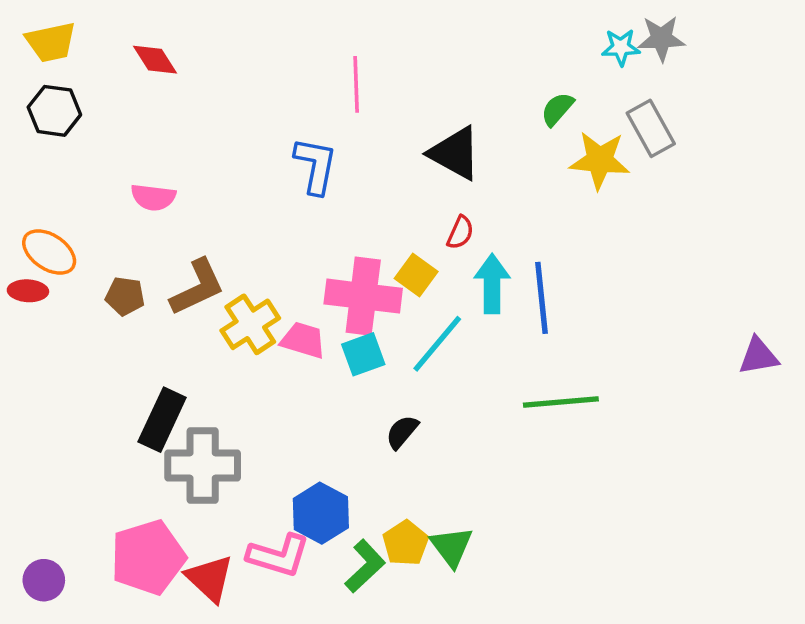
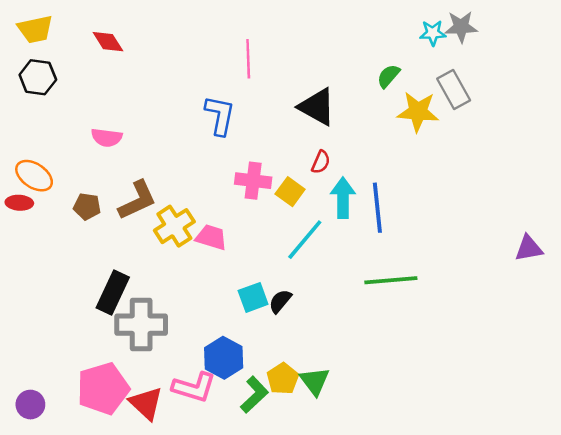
pink cross: (363, 296) -> (253, 181), moved, size x0.7
cyan square: (363, 354) -> (253, 297), moved

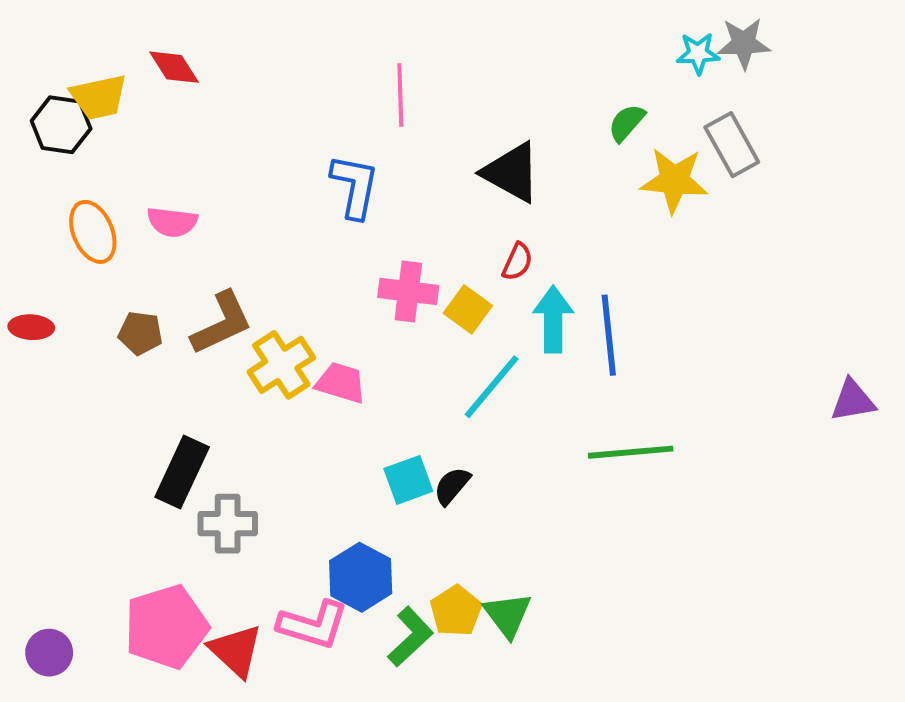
yellow trapezoid: (35, 29) -> (99, 97), moved
orange ellipse: (34, 176) -> (93, 232), moved, turned 33
gray cross: (141, 325) -> (228, 524), size x0.7

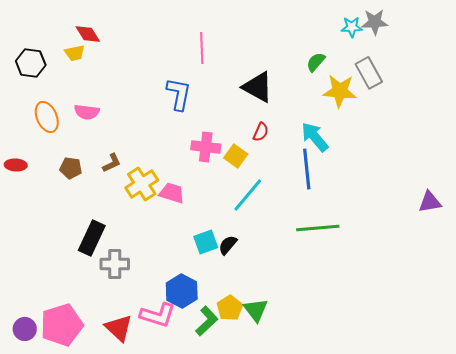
yellow trapezoid: (99, 97) -> (75, 53), moved, size x0.7
cyan arrow: (553, 319) -> (315, 137), moved, turned -40
brown L-shape: (222, 323) -> (112, 163), size x0.6
pink pentagon: (166, 627) -> (62, 325), moved

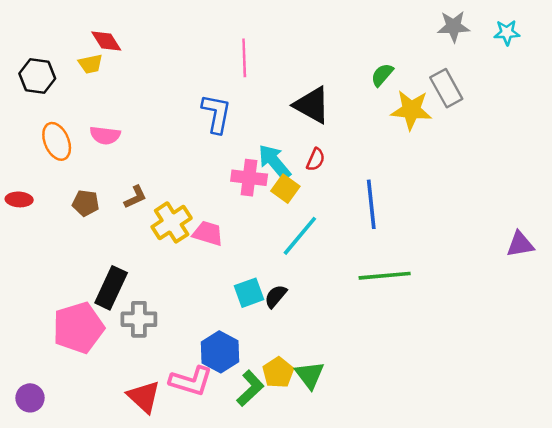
cyan star: (352, 27) -> (507, 32), moved
cyan arrow: (315, 137) -> (274, 162), moved
pink pentagon: (62, 325) -> (78, 328), moved

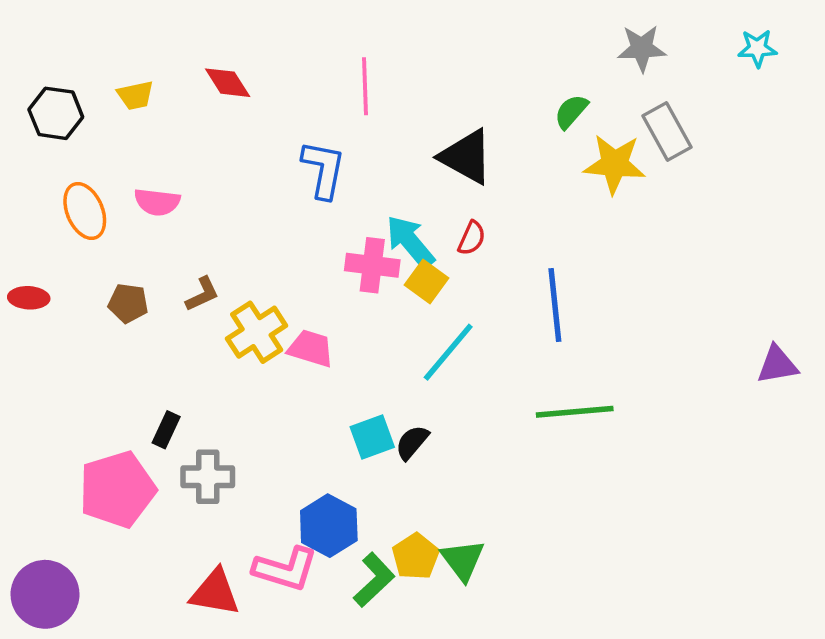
gray star: (454, 26) -> (642, 48), moved
red diamond: (106, 41) -> (228, 83), moved
black rectangle: (111, 288) -> (166, 430), size x0.6
red triangle: (144, 397) -> (215, 592), turned -33
purple circle: (30, 398) -> (45, 594), size x1.6

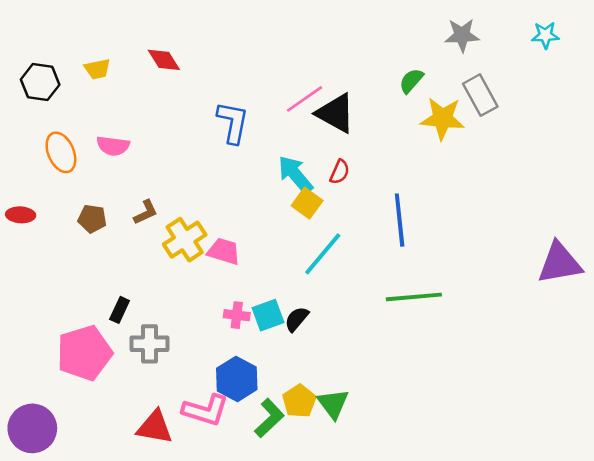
pink line: (365, 86) -> (304, 99), moved, turned 57
pink cross: (372, 265) -> (237, 315), moved, size x0.7
purple triangle: (777, 365) -> (560, 263), size x1.5

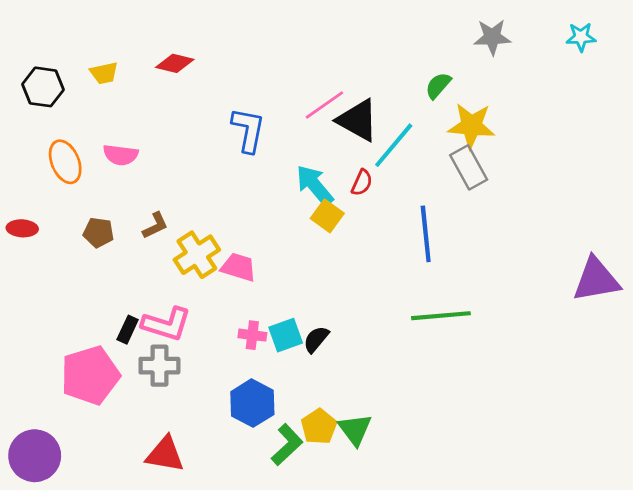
red diamond: (164, 60) -> (175, 63), turned -44
gray rectangle: (480, 95) -> (469, 167), moved
cyan line: (323, 254) -> (394, 145), moved
pink L-shape: (205, 410) -> (166, 324), moved

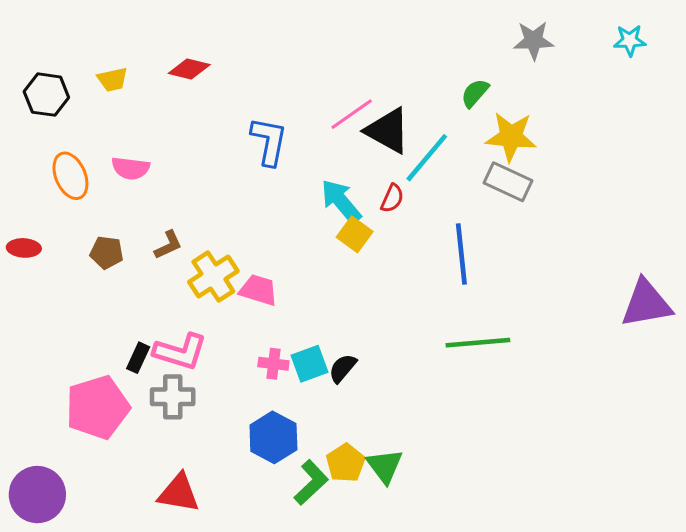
gray rectangle: (469, 167) -> (508, 182), turned -36

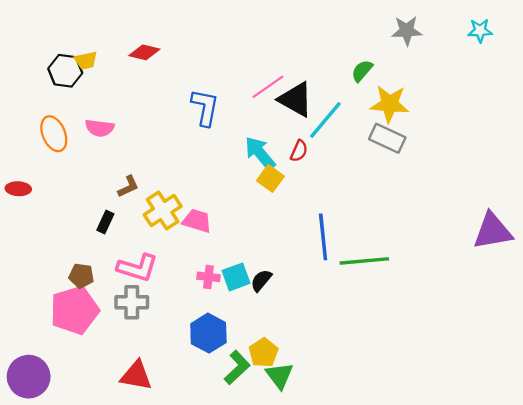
black hexagon: (46, 95) -> (65, 71), moved
brown pentagon: (107, 252) -> (81, 276), moved
blue line: (461, 254) -> (323, 237), moved
black rectangle: (138, 358) -> (105, 222), moved
green triangle: (385, 466) -> (280, 376), moved

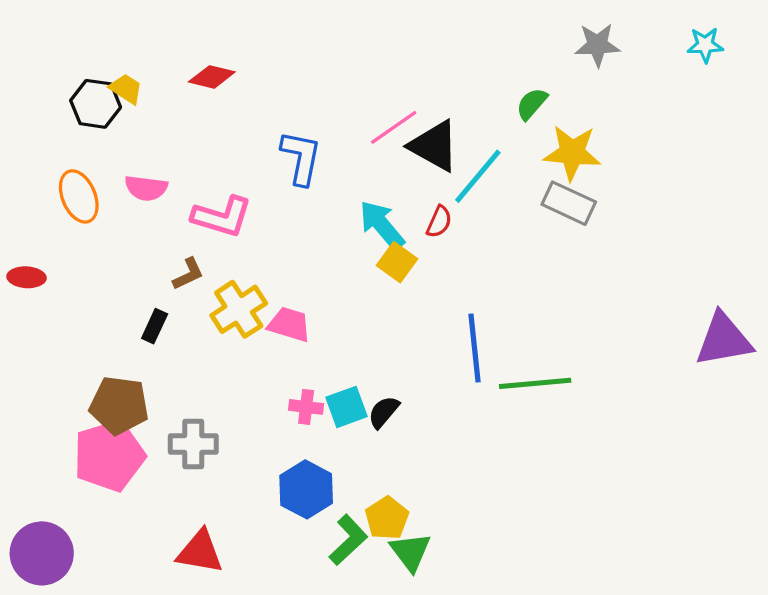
yellow trapezoid: (86, 60) -> (126, 89), turned -135
pink L-shape: (137, 268) -> (222, 217), moved
brown pentagon: (81, 276) -> (119, 405), size x1.6

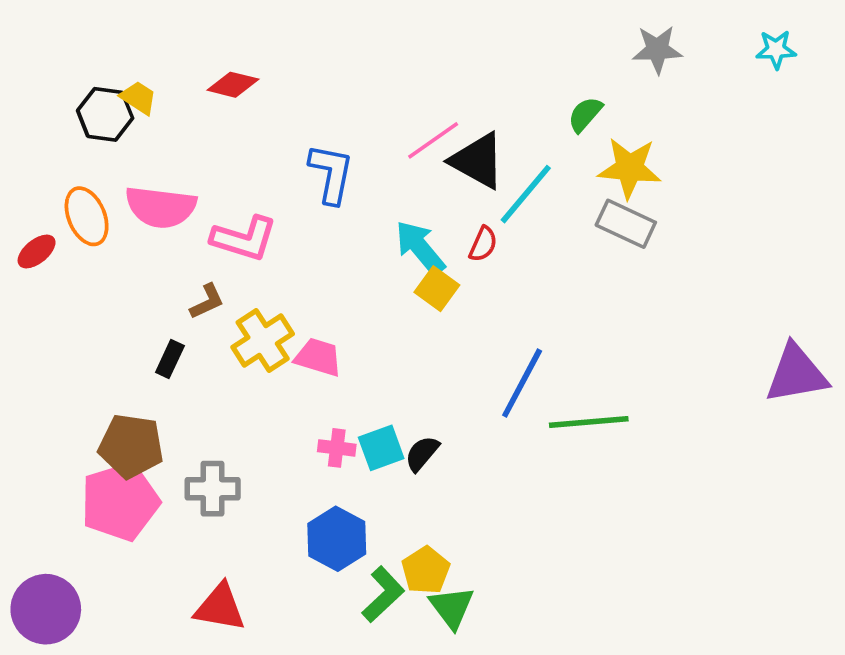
pink semicircle: (146, 188) -> (161, 207), size x1.5
red ellipse: (27, 277) -> (37, 252), moved, turned -42
blue line: (474, 348) -> (522, 383), turned 34

